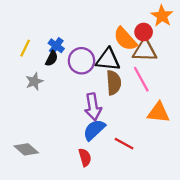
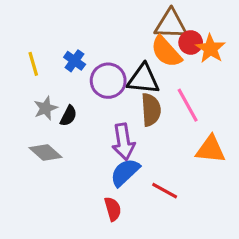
orange star: (162, 16) -> (211, 49), moved
yellow line: (25, 48) -> (33, 64), turned -42
brown triangle: (145, 50) -> (171, 24), moved
black semicircle: (52, 58) -> (68, 116), moved
gray diamond: (26, 149) -> (46, 152), moved

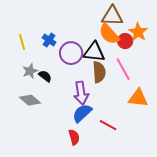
red circle: (191, 42) -> (125, 41), moved
black semicircle: (68, 116) -> (45, 76), turned -80

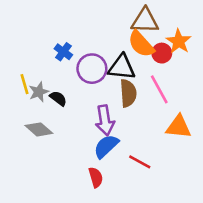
yellow line: (22, 42) -> (25, 84), moved

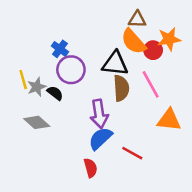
brown triangle: (145, 21) -> (137, 19), size x0.7
orange star: (179, 41) -> (169, 39), turned 30
purple circle: (92, 69) -> (71, 70), moved

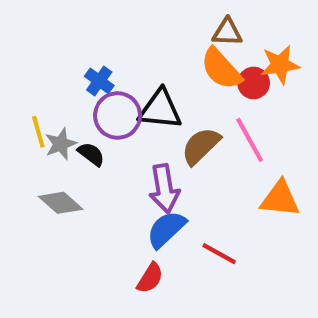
black triangle: (115, 64) -> (160, 109), moved
brown semicircle: (121, 88) -> (201, 146), turned -130
red semicircle: (91, 168) -> (150, 278), turned 48

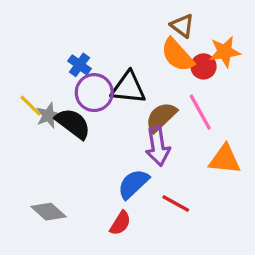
brown triangle: (227, 32) -> (182, 26), turned 35
yellow line: (38, 132) -> (31, 106), turned -30
black semicircle: (91, 154) -> (73, 124), size x1.6
purple arrow: (164, 189) -> (158, 146), moved
gray diamond: (61, 203) -> (49, 212), moved

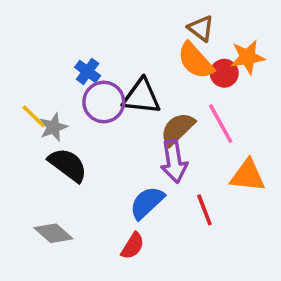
black semicircle: (73, 124) -> (68, 165), moved
red line: (176, 203) -> (204, 210), moved, turned 40

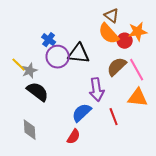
pink line: (221, 124) -> (137, 70), moved
brown semicircle: (177, 129) -> (117, 67), moved
gray diamond: (53, 233) -> (30, 130), turned 45

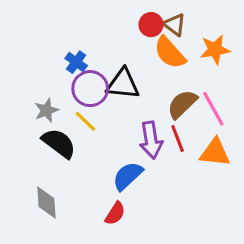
red circle: (125, 41) -> (151, 25), moved
yellow line: (19, 65) -> (85, 121), moved
red line: (114, 117) -> (178, 139), moved

